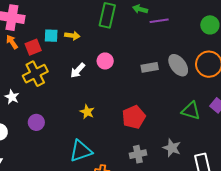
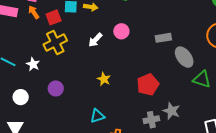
gray ellipse: (178, 65) -> (184, 57), moved
gray star: (172, 148) -> (171, 111), moved
cyan triangle: (81, 151) -> (97, 116), size x0.7

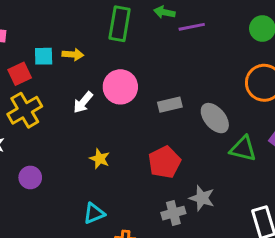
pink circle: (121, 31) -> (120, 87), size x1.5
gray rectangle: (163, 38) -> (170, 105), moved

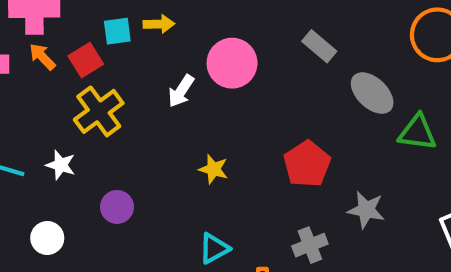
gray rectangle: (170, 105) -> (319, 46), moved, turned 60
gray cross: (173, 213) -> (310, 245), moved

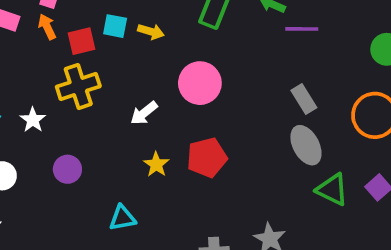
gray rectangle: (319, 46) -> (304, 99), moved
white arrow: (181, 91) -> (144, 113), moved
red pentagon: (307, 164) -> (207, 158), moved
cyan triangle: (214, 248) -> (122, 218), moved

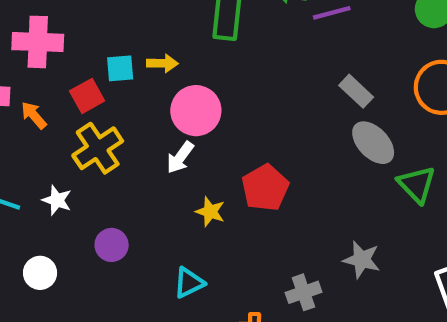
orange arrow: (47, 27) -> (34, 115), moved
pink circle: (200, 83) -> (196, 111), moved
green triangle: (332, 190) -> (417, 184), turned 36

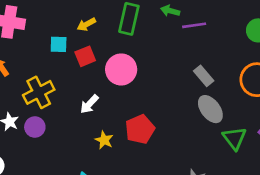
yellow arrow: (162, 63) -> (86, 24), moved, turned 144
red square: (87, 96) -> (85, 56), moved
pink circle: (196, 111) -> (121, 69), moved
purple circle: (112, 245) -> (35, 127), moved

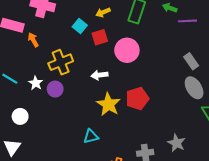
cyan square: (59, 44) -> (80, 26), turned 32
white arrow: (89, 104) -> (99, 75), turned 35
yellow star: (104, 140) -> (108, 104), size x1.6

